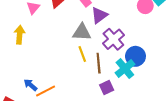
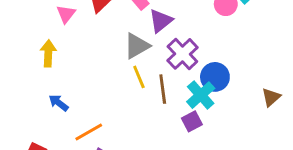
gray triangle: (82, 32) -> (137, 46), turned -30
blue arrow: (31, 85) -> (59, 103), moved
purple square: (107, 88) -> (192, 121), moved

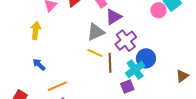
yellow line: (139, 77) -> (95, 53), turned -49

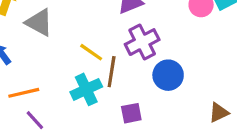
gray triangle: (96, 32) -> (39, 22), moved, turned 42
cyan cross: (135, 69) -> (86, 89), moved

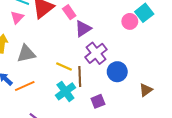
gray triangle: (39, 22) -> (26, 54), turned -30
orange line: (24, 93) -> (25, 86), moved
brown triangle: (219, 113) -> (146, 90), moved

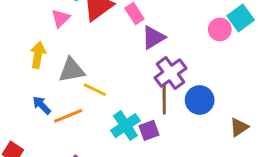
yellow line: (64, 66) -> (95, 90), moved
brown line: (80, 77) -> (164, 100), moved
purple square: (98, 101) -> (149, 130), moved

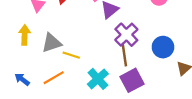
blue circle: (200, 100) -> (163, 47), moved
blue arrow: (42, 105) -> (22, 79), moved
purple square: (149, 130) -> (132, 80), moved, size x1.5

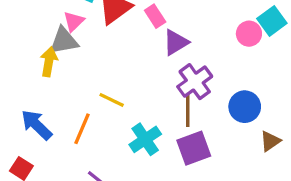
gray triangle: (52, 43) -> (64, 41), moved
orange line: (54, 78) -> (82, 129), turned -45
blue arrow: (22, 79) -> (37, 125), size x1.5

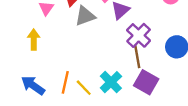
gray triangle: (64, 41) -> (85, 16), moved
yellow line: (112, 100) -> (84, 88), moved, turned 30
purple square: (194, 148) -> (146, 82), turned -30

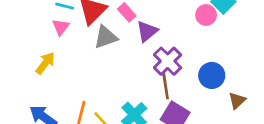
yellow arrow: (34, 40) -> (45, 63), turned 36

